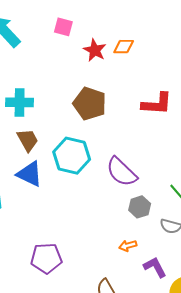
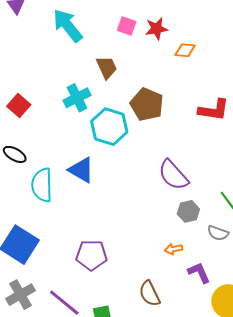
red star: (95, 50) -> (157, 29), moved, turned 30
cyan cross: (20, 102) -> (77, 98), turned -32
brown trapezoid: (28, 140) -> (107, 68), moved
cyan hexagon: (72, 156) -> (109, 127), moved

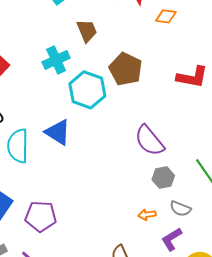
gray semicircle: (218, 233) -> (180, 209), moved
purple pentagon: (91, 255) -> (41, 216), moved
purple L-shape: (199, 273) -> (172, 239), turned -100

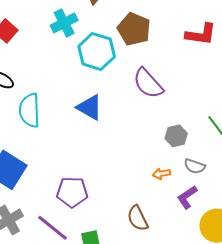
blue triangle: (58, 132) -> (90, 107), moved
purple semicircle: (149, 141) -> (148, 83), moved
purple pentagon: (41, 216) -> (72, 192), moved

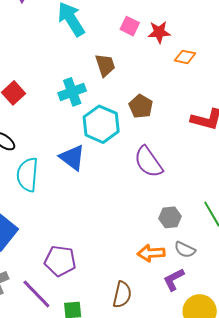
brown pentagon: (134, 29) -> (141, 106), size x0.7
blue triangle: (90, 107) -> (72, 158), moved
orange arrow: (161, 174) -> (151, 253), size x1.5
brown semicircle: (138, 218) -> (122, 295), turned -148

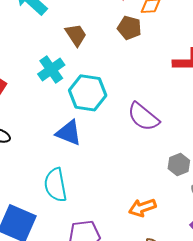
brown pentagon: (141, 106) -> (129, 28), moved
cyan semicircle: (28, 175) -> (56, 185), moved
orange arrow: (151, 253) -> (142, 208), moved

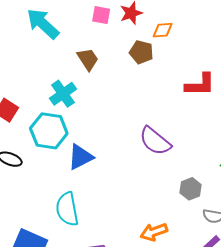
cyan hexagon: (88, 93) -> (49, 131), moved
blue triangle: (69, 133) -> (80, 157), turned -48

